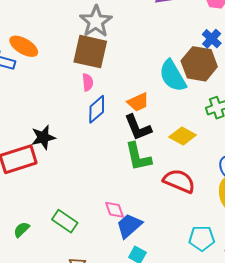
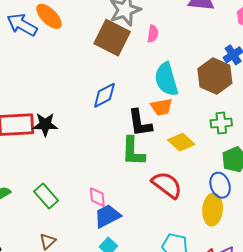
cyan semicircle: (173, 76) -> (166, 79), moved
pink semicircle: (88, 82) -> (153, 34), moved
orange trapezoid: (138, 102) -> (162, 107), moved
black star: (43, 137) -> (45, 124), moved

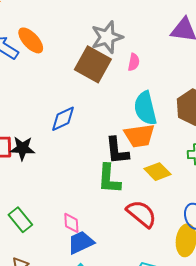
blue diamond: (104, 95) -> (63, 119), moved
orange trapezoid: (162, 107) -> (139, 136), size x1.4

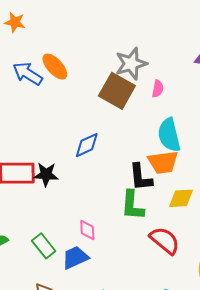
yellow diamond: (158, 172) -> (181, 198), turned -48
pink diamond: (71, 223) -> (87, 230), moved
blue trapezoid: (81, 242) -> (75, 258), moved

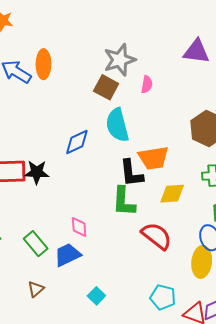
orange ellipse: (55, 67) -> (43, 64), turned 44
brown square: (117, 91) -> (106, 87), size x0.7
cyan semicircle: (169, 135) -> (117, 125), moved

